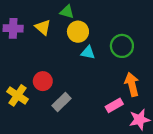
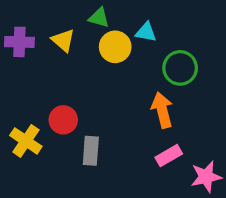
cyan triangle: (88, 53) -> (146, 32), moved
orange arrow: (132, 84) -> (162, 110), moved
gray rectangle: (61, 102) -> (91, 151), turned -42

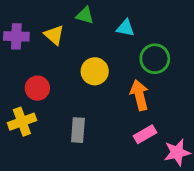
yellow circle: (115, 47) -> (95, 71), moved
red circle: (63, 120) -> (37, 88), moved
yellow cross: (26, 141) -> (22, 122), turned 36

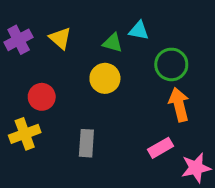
green triangle: (85, 15) -> (113, 43), moved
purple cross: (16, 36) -> (19, 40), turned -30
orange arrow: (139, 95) -> (179, 105), moved

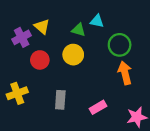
purple cross: (19, 40) -> (22, 37), moved
red circle: (42, 97) -> (40, 60), moved
pink rectangle: (160, 148) -> (98, 107), moved

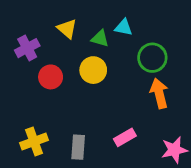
yellow triangle: (42, 27) -> (67, 29), moved
yellow cross: (17, 93) -> (34, 142), moved
gray rectangle: (60, 100) -> (78, 147), moved

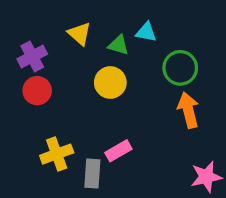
red circle: (51, 77) -> (37, 91), moved
pink rectangle: (125, 137) -> (118, 151), moved
yellow cross: (34, 142) -> (57, 154), moved

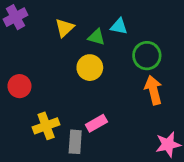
yellow triangle: (79, 34) -> (65, 28), turned 36
purple cross: (32, 56) -> (16, 17), moved
red circle: (37, 91) -> (19, 86), moved

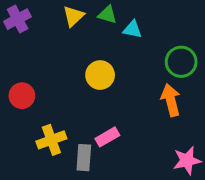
yellow triangle: (65, 28) -> (74, 16), moved
green triangle: (96, 37) -> (107, 15), moved
green circle: (147, 56) -> (181, 62), moved

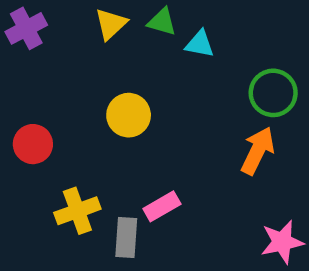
yellow circle: (100, 75) -> (129, 115), moved
orange arrow: (171, 100) -> (258, 151), turned 40

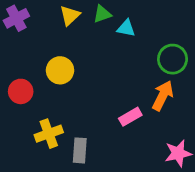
green triangle: (162, 22) -> (102, 14), turned -36
yellow circle: (129, 115) -> (60, 70), moved
pink rectangle: (162, 206) -> (130, 117), moved

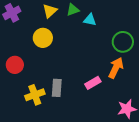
yellow circle: (60, 70) -> (43, 38), moved
gray rectangle: (80, 150) -> (57, 88), moved

